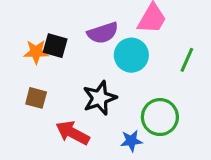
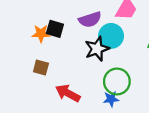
black star: (100, 98) -> (97, 49), moved
green circle: (160, 117) -> (117, 81), moved

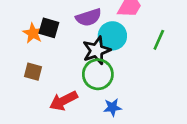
orange star: (41, 34) -> (33, 33), turned 30
green circle: (117, 81) -> (98, 74), moved
red arrow: (68, 93) -> (63, 101), turned -55

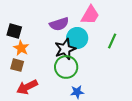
black square: (49, 28) -> (14, 31), moved
orange star: (33, 33) -> (21, 48), moved
red arrow: (63, 101) -> (27, 87), moved

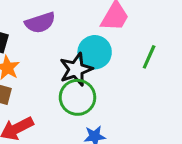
purple semicircle: (59, 24) -> (40, 23), moved

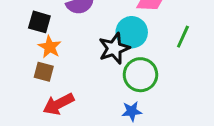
green circle: (77, 97) -> (140, 75), moved

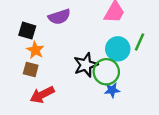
cyan circle: (132, 32) -> (118, 49), moved
black star: (114, 48) -> (86, 65), moved
blue star: (132, 111) -> (112, 90), moved

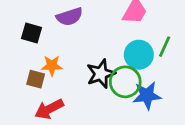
orange star: (35, 50) -> (52, 66), moved, turned -30
blue star: (112, 90) -> (147, 95), moved, size x1.5

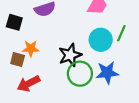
green circle: (125, 82) -> (80, 74), moved

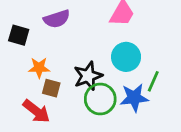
green line: (121, 33) -> (153, 81), moved
brown square: (18, 59) -> (51, 88), moved
red arrow: (29, 84) -> (36, 111), turned -115

